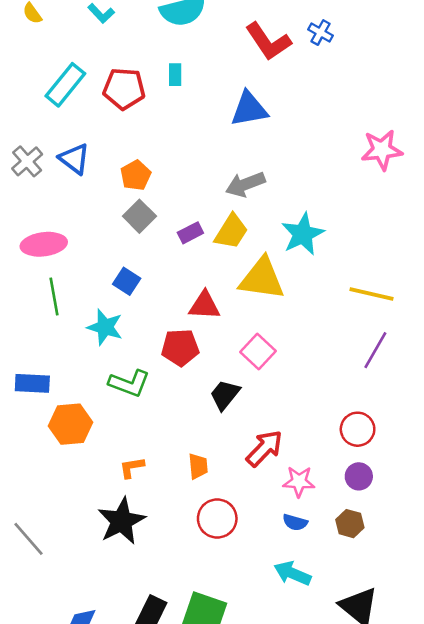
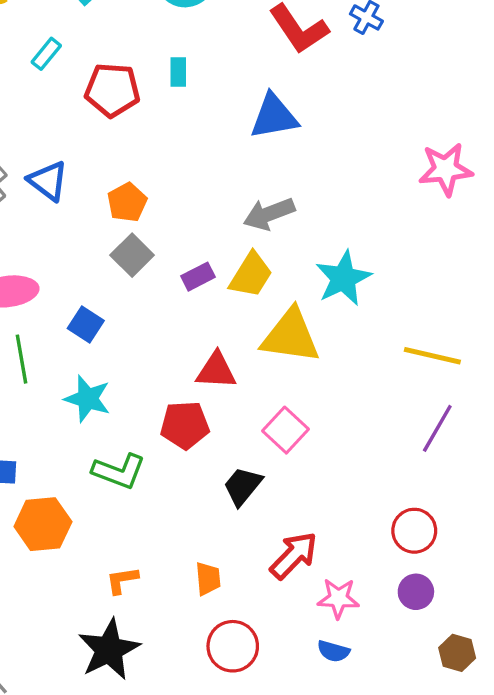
cyan rectangle: (65, 85) -> (46, 54), moved, size x0.6
blue square: (127, 281) -> (86, 324), moved
brown hexagon: (350, 524) -> (457, 653), moved

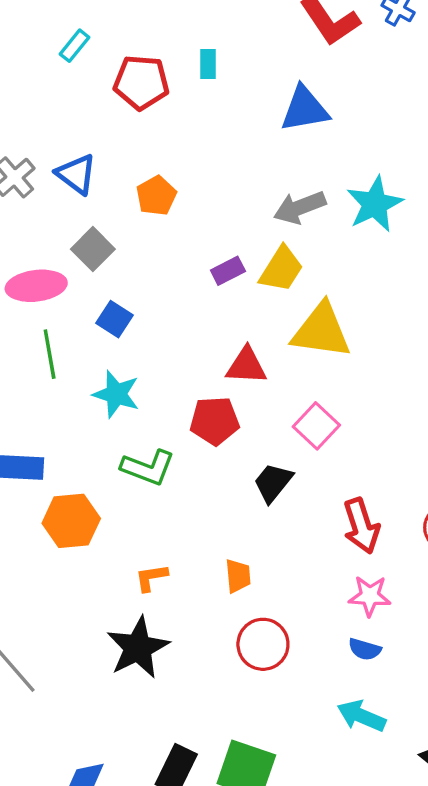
gray square: (132, 255) -> (93, 249), moved
cyan star: (343, 278) -> (375, 204), moved
red arrow: (294, 555) -> (361, 526), moved, turned 118

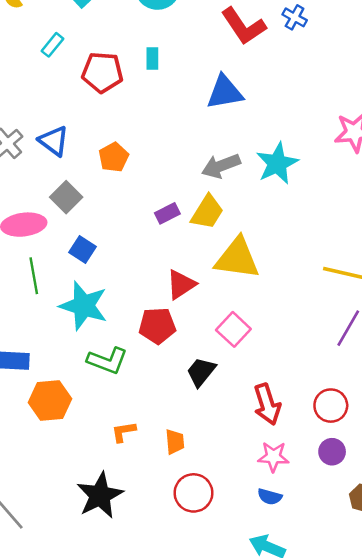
red triangle: (246, 366) -> (181, 284), turned -36
cyan star: (116, 394) -> (84, 306), size x1.4
orange L-shape: (151, 578) -> (124, 432), moved

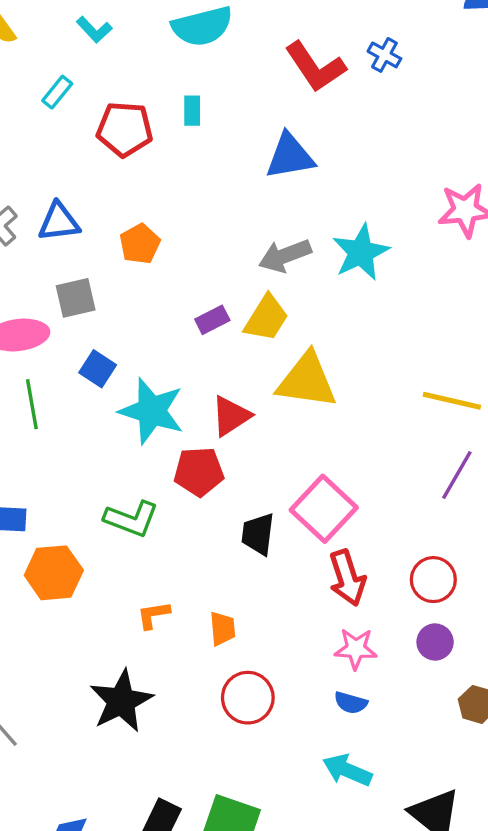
blue triangle: (54, 141) -> (59, 222), turned -44
gray square: (66, 197) -> (76, 298), turned 32
cyan star: (84, 306) -> (152, 411), moved
pink square: (233, 329) -> (324, 509), moved, size x1.4
black trapezoid: (201, 372) -> (258, 534), turned -32

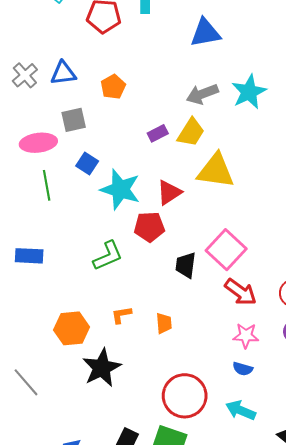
green L-shape: (131, 519) -> (108, 256), turned -44
orange hexagon: (54, 573) -> (72, 328), moved
red arrow: (347, 578) -> (241, 292), turned -36
red circle: (248, 698) -> (185, 396), moved, size x1.4

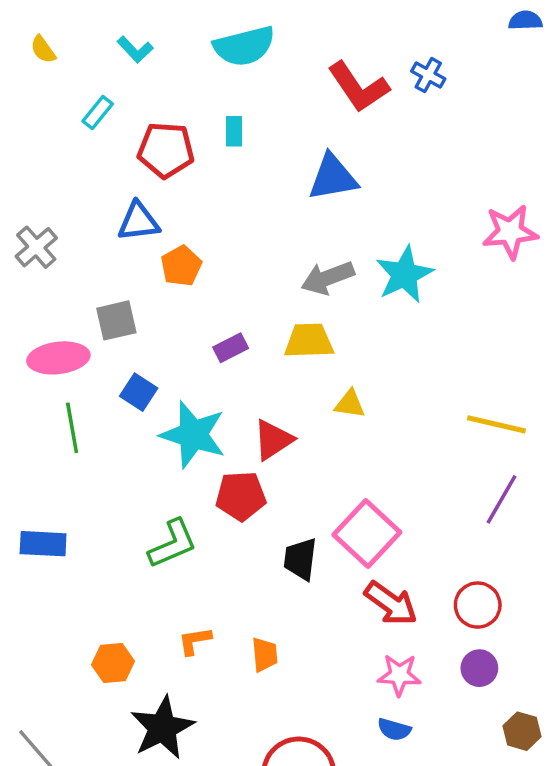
blue triangle: (63, 73) -> (139, 222), moved
yellow trapezoid: (191, 132) -> (309, 341), turned -124
purple rectangle: (158, 133) -> (231, 348), moved
yellow triangle: (216, 171) -> (350, 404), size x0.5
orange hexagon: (72, 328) -> (113, 663), size x0.7

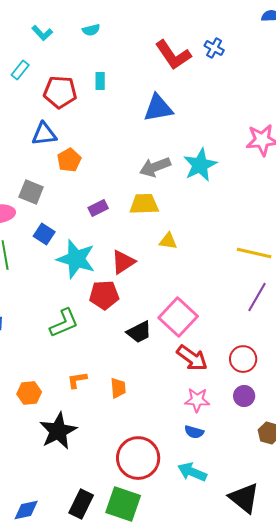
cyan semicircle: (244, 46) -> (91, 30), moved, size x0.5
gray square: (116, 320) -> (31, 192), turned 35
black trapezoid: (300, 559) -> (139, 332), turned -124

